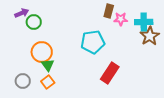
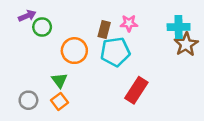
brown rectangle: (109, 11) -> (104, 29), moved
pink star: (121, 19) -> (129, 23), moved
orange circle: (42, 52) -> (74, 51), moved

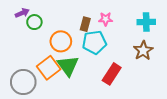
brown star: (186, 44) -> (143, 51), moved
green triangle: (59, 80) -> (68, 66), moved, size x1.6
gray circle: (28, 100) -> (23, 82), size x1.6
orange square: (59, 101) -> (49, 68), moved, size x1.6

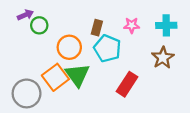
pink star: (106, 19) -> (132, 25), moved
cyan pentagon: (94, 42) -> (107, 48), turned 30

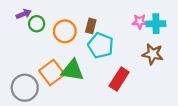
pink star: (132, 25) -> (140, 22), moved
orange circle: (69, 47) -> (65, 31), moved
brown star: (163, 58) -> (153, 54), turned -30
green triangle: (77, 75) -> (72, 70), turned -45

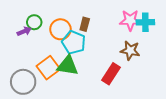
purple arrow: (24, 14) -> (24, 31), moved
pink star: (140, 22) -> (130, 20), size x1.5
cyan pentagon: (101, 45) -> (74, 42), moved
brown star: (153, 54) -> (130, 51), moved

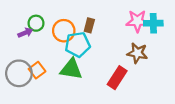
cyan pentagon: (74, 42) -> (78, 45), turned -30
orange square: (48, 68) -> (37, 70), moved, size x0.7
gray circle: (23, 82) -> (19, 73), moved

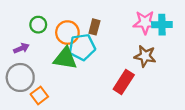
purple arrow: (25, 33) -> (21, 48), moved
green triangle: (71, 69) -> (65, 58), moved
orange square: (37, 70) -> (39, 95), moved

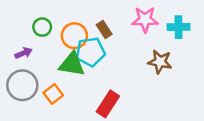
pink star: (145, 22) -> (145, 20), moved
brown rectangle: (94, 27) -> (104, 30), turned -48
red rectangle: (124, 82) -> (108, 104), moved
orange square: (39, 95) -> (53, 94), moved

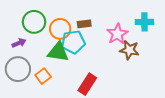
pink star: (145, 20) -> (117, 34), moved, turned -30
green circle: (42, 27) -> (34, 22), size x1.5
brown rectangle: (104, 30) -> (84, 24), turned -64

